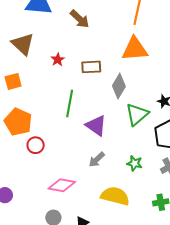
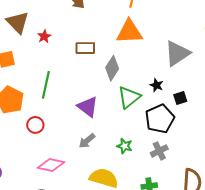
red star: (58, 60) -> (44, 36), moved
green line: (70, 104) -> (46, 85), moved
red circle: (36, 145) -> (35, 125), moved

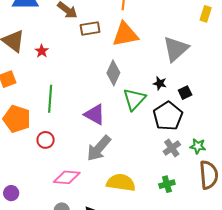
brown rectangle: (85, 48) -> (90, 29), moved
gray arrow: (87, 141) -> (99, 148), size x1.6
green star: (125, 146) -> (198, 146), moved

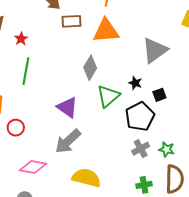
green line: (50, 99) -> (26, 71), moved
green cross: (167, 184) -> (144, 185), moved

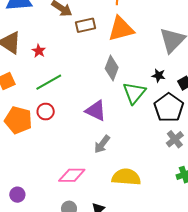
green line: (26, 71) -> (49, 82), turned 60
red circle: (16, 128) -> (46, 112), moved
gray arrow: (68, 141) -> (102, 144), size x0.7

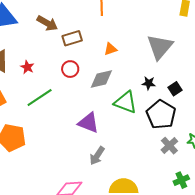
orange triangle: (121, 29) -> (110, 49), moved, size x0.5
gray diamond: (112, 68) -> (101, 79), turned 60
green triangle: (134, 93) -> (126, 102), turned -45
red circle: (46, 112) -> (70, 69), moved

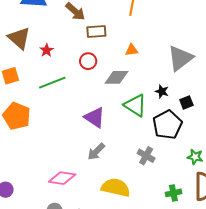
gray cross: (169, 146) -> (146, 156), moved, turned -30

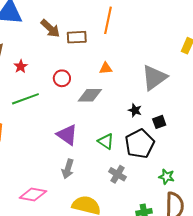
brown rectangle: (96, 31) -> (77, 37), moved
green triangle: (135, 105) -> (106, 141), moved, size x0.7
gray arrow: (96, 152) -> (68, 169), turned -30

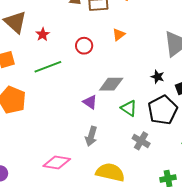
orange triangle: (106, 68) -> (119, 35), moved, turned -32
gray diamond: (90, 95) -> (111, 84), moved
purple triangle: (67, 135) -> (90, 102), size x0.7

